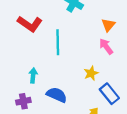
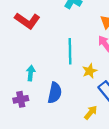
cyan line: (58, 42) -> (70, 51), moved
blue semicircle: (57, 95) -> (55, 93), turned 78

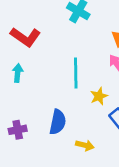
cyan arrow: (31, 73) -> (18, 73), moved
yellow arrow: (91, 112) -> (85, 145), moved, turned 64

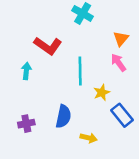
red L-shape: (25, 37) -> (48, 46), moved

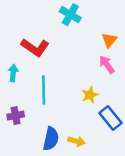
cyan line: (80, 71) -> (44, 90), moved
blue semicircle: (63, 116) -> (51, 139), moved
purple cross: (26, 124) -> (16, 116), moved

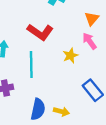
red L-shape: (35, 47) -> (40, 32), moved
yellow star: (90, 95) -> (70, 56), moved

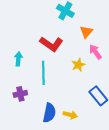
orange triangle: (92, 19) -> (86, 32), moved

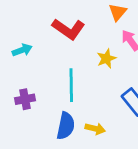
cyan arrow: (18, 59) -> (22, 50), turned 64
cyan line: (43, 73) -> (71, 85), moved

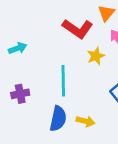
red L-shape: (68, 29) -> (78, 29), moved

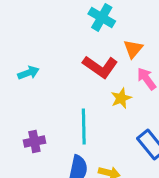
cyan arrow: (18, 48) -> (28, 73), moved

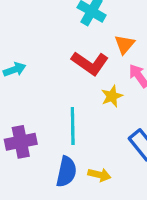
purple cross: (34, 142) -> (21, 142), size x1.4

